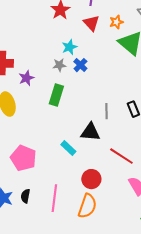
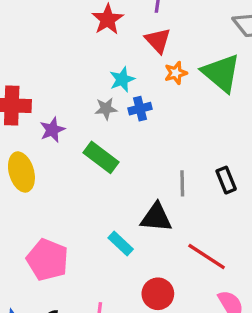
orange star: (116, 22) -> (176, 73), moved
blue cross: (80, 65) -> (140, 109), turned 32
green rectangle: (56, 95) -> (101, 157), turned -70

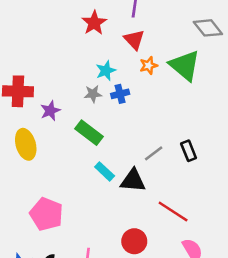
gray line: (182, 183) -> (154, 153), turned 54
cyan rectangle: (121, 243) -> (105, 171), moved

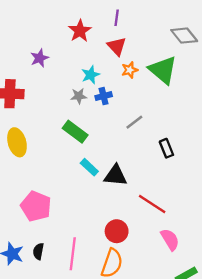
purple star: (50, 111) -> (40, 58), moved
gray line: (154, 153) -> (134, 122), moved

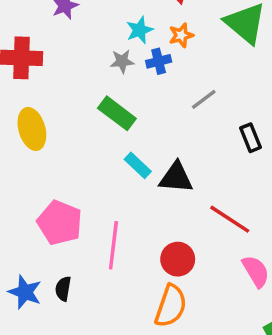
orange star: (130, 70) -> (181, 35), moved
pink line: (73, 254) -> (113, 245), moved

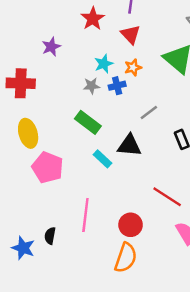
black triangle: (176, 178) -> (129, 145), moved
pink pentagon: (60, 223) -> (48, 167), moved
black semicircle: (63, 289) -> (50, 236), moved

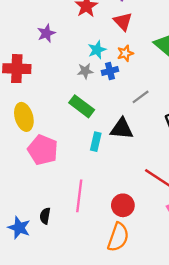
cyan rectangle: (102, 159) -> (96, 142), turned 60

